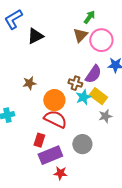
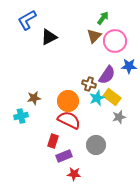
brown star: (29, 83) -> (34, 98), moved
purple rectangle: (50, 155) -> (64, 156), size x0.7

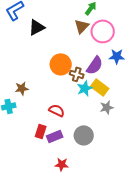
orange circle: (68, 101) -> (61, 64), moved
red semicircle: (69, 120) -> (57, 110), size x0.7
purple rectangle: (64, 156) -> (55, 136), moved

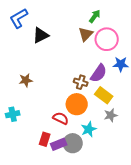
orange circle: (61, 64) -> (77, 104), moved
brown star: (22, 88) -> (26, 80), moved
cyan star: (85, 88) -> (89, 129), moved
gray circle: (84, 135) -> (73, 143), moved

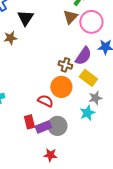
black triangle: (41, 35) -> (25, 18), turned -30
brown star: (26, 80) -> (10, 38), moved
cyan star: (89, 129) -> (87, 113), moved
red rectangle: (45, 139) -> (29, 122), turned -32

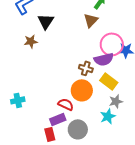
pink circle: (91, 22) -> (112, 44), moved
purple semicircle: (83, 56) -> (104, 59), turned 42
red rectangle: (29, 122) -> (50, 134), moved
purple rectangle: (43, 127) -> (58, 119), moved

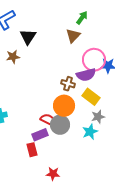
gray circle: (78, 129) -> (60, 125), moved

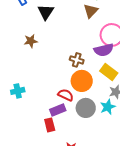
brown star: (13, 57) -> (31, 41), moved
brown cross: (68, 84) -> (77, 60), moved
gray circle: (60, 125) -> (86, 108), moved

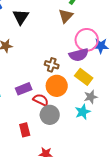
gray circle: (86, 108) -> (50, 115), moved
purple rectangle: (58, 110) -> (24, 89), moved

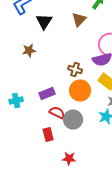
brown triangle: (66, 16) -> (79, 20), moved
red semicircle: (41, 100) -> (57, 112), moved

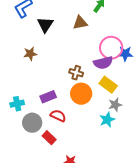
brown triangle: (79, 20) -> (80, 23), turned 35
gray circle: (73, 120) -> (32, 123), moved
red rectangle: (48, 134) -> (49, 138), turned -32

